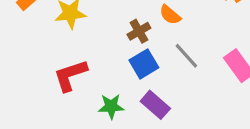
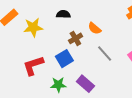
blue square: (144, 64) -> (64, 59), moved

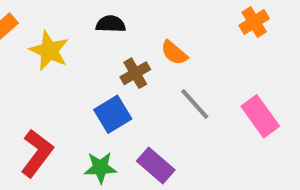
yellow star: (33, 27) -> (49, 51), turned 30
red L-shape: (33, 66) -> (37, 153), moved, turned 145

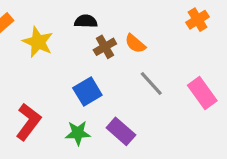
brown cross: (135, 73) -> (105, 47), moved

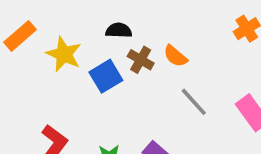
brown cross: (105, 47) -> (141, 60), turned -30
blue square: (87, 91) -> (106, 76), moved

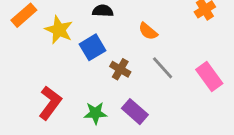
brown cross: (141, 60) -> (120, 69), moved

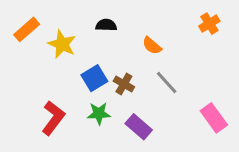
blue square: (92, 47) -> (94, 78), moved
pink rectangle: (209, 77) -> (214, 118), moved
green star: (95, 113) -> (99, 113), moved

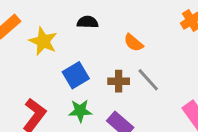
brown cross: (124, 84) -> (119, 81), moved, turned -30

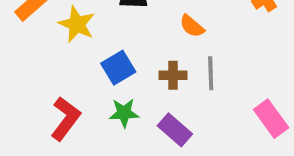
gray line: (148, 80) -> (211, 73), turned 40

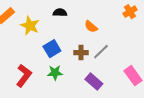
gray line: (211, 73) -> (101, 52), turned 48
purple rectangle: (175, 130) -> (94, 82), moved

